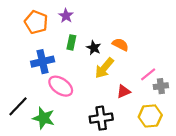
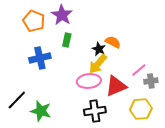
purple star: (66, 16) -> (62, 15), size x1.5
black star: (94, 48) -> (99, 49), moved
pink ellipse: (61, 86) -> (89, 81), moved, turned -40
red triangle: (124, 91) -> (116, 86), size x1.6

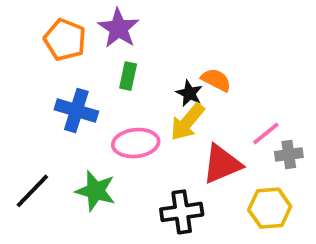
blue cross: (40, 58) -> (76, 111), turned 30
pink ellipse: (89, 81) -> (136, 143), moved
green star: (41, 111) -> (96, 191), moved

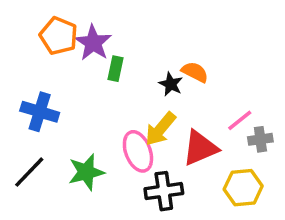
purple star: (118, 28) -> (93, 43), moved
blue cross: (76, 111) -> (40, 112), moved
yellow arrow: (187, 122) -> (160, 129), moved
pink ellipse: (136, 143) -> (138, 151), moved, turned 75
green star: (96, 191) -> (86, 172), turned -30

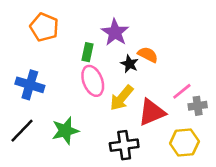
purple star: (93, 43) -> (115, 32), moved
pink ellipse: (138, 151) -> (93, 81), moved

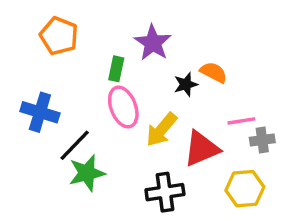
orange semicircle: (148, 55) -> (214, 72), moved
black star: (129, 64) -> (186, 84), moved, turned 30
pink line: (182, 91) -> (241, 121), turned 30
black line: (22, 131) -> (75, 145), moved

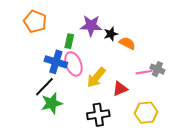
purple star: (153, 43) -> (91, 26), turned -30
black star: (186, 84) -> (111, 34), moved
blue cross: (40, 112) -> (56, 62), moved
gray cross: (262, 140) -> (157, 69), moved, turned 32
red triangle: (201, 149) -> (120, 89), size x0.7

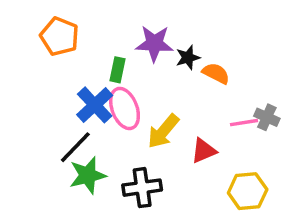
blue cross: (56, 62) -> (95, 105), turned 30
black cross: (98, 115) -> (142, 188), moved

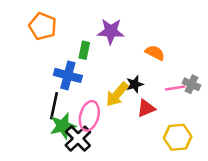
black star: (188, 58) -> (135, 84), moved
blue cross: (95, 105) -> (68, 75), turned -32
pink ellipse: (125, 108) -> (89, 116), moved, turned 36
black line: (75, 147) -> (54, 106), turned -32
black cross: (142, 188) -> (78, 139), moved, turned -36

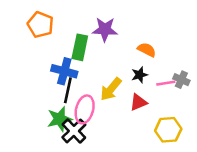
green rectangle: (84, 50) -> (80, 47), size x1.5
black star: (135, 84) -> (140, 75), moved
black line: (54, 106) -> (68, 90), moved

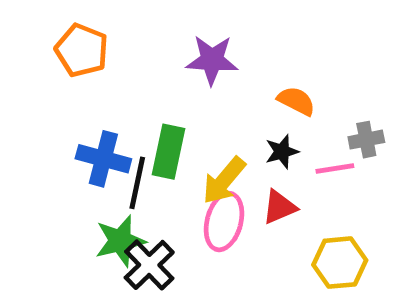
green rectangle: (80, 47) -> (169, 152), moved
blue cross: (64, 71) -> (103, 159), moved
gray cross: (181, 80) -> (366, 140), moved, turned -35
pink ellipse: (85, 109) -> (224, 222), moved

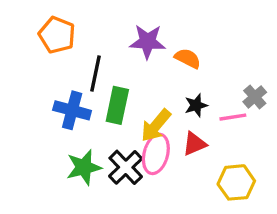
orange semicircle: (296, 101) -> (188, 58), moved
gray cross: (366, 140) -> (255, 97), turned -30
black line: (137, 183) -> (96, 73), moved
black cross: (149, 265) -> (126, 167), moved

